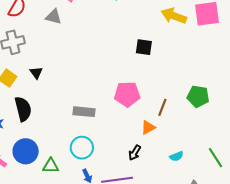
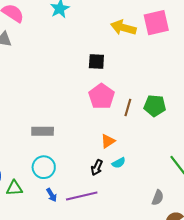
pink pentagon: (127, 94) -> (102, 96), moved, turned -30
brown line: (162, 107) -> (128, 108), moved
cyan semicircle: (177, 156) -> (119, 163), moved

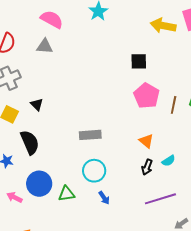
orange triangle: (108, 141) -> (146, 141), moved, turned -42
purple line: (82, 196) -> (160, 199), moved

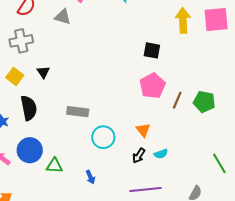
yellow arrow: (163, 26) -> (183, 20), turned 65
gray rectangle: (90, 135) -> (78, 112), moved
cyan circle: (94, 171) -> (103, 137), moved

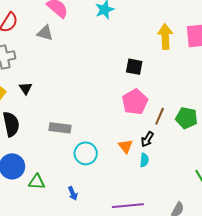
cyan semicircle: (161, 154) -> (144, 160), moved, turned -64
black arrow: (139, 156) -> (147, 139), moved

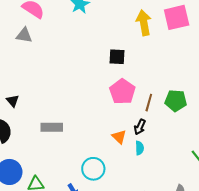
black triangle: (26, 88) -> (13, 101), moved
cyan circle: (86, 153) -> (93, 169), moved

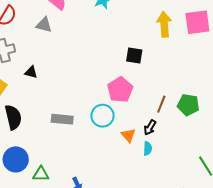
pink pentagon: (122, 92) -> (120, 90), moved
black triangle: (13, 101) -> (31, 72), moved, turned -40
cyan circle: (93, 169) -> (103, 116), moved

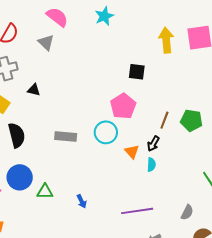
gray triangle: (44, 25) -> (46, 42), turned 30

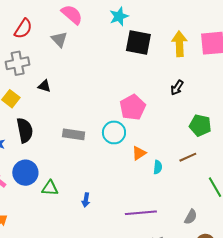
black square: (137, 72) -> (138, 43), moved, size x1.5
brown line: (164, 120) -> (188, 157), moved, turned 42
black arrow: (153, 144) -> (177, 88), moved
orange triangle: (132, 152) -> (139, 153), turned 35
blue arrow: (82, 201) -> (86, 200), turned 32

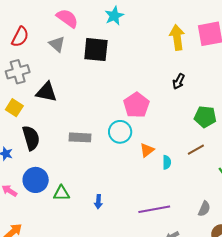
black square: (138, 43) -> (96, 50), moved
black triangle: (44, 86) -> (46, 92), size x1.6

